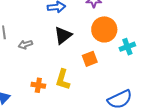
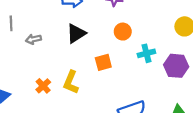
orange circle: (104, 29) -> (123, 32), size x0.6
orange cross: (38, 85) -> (43, 86), turned 32

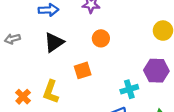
gray arrow: (33, 39) -> (12, 39), moved
cyan cross: (146, 53) -> (129, 89), moved

